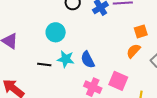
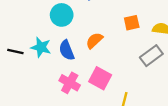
cyan circle: (56, 32) -> (62, 15), moved
orange semicircle: (133, 51) -> (94, 40), moved

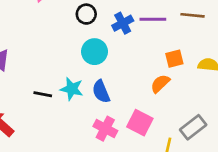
orange semicircle: (94, 40) -> (160, 84), moved
gray rectangle: (151, 56) -> (193, 127), moved

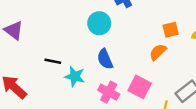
cyan star: (72, 89) -> (75, 76), moved

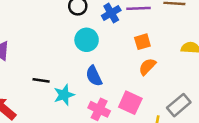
orange square: (171, 30) -> (142, 42), moved
cyan star: (75, 76) -> (64, 95), turned -30

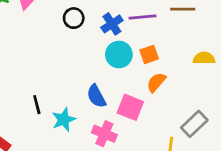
cyan circle: (87, 40) -> (119, 54), moved
black line: (41, 80) -> (37, 105), turned 70
pink square: (130, 103) -> (130, 107), moved

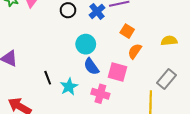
cyan circle: (119, 54) -> (86, 44), moved
orange square: (149, 54) -> (127, 31), turned -32
yellow semicircle: (204, 58) -> (169, 41), moved

